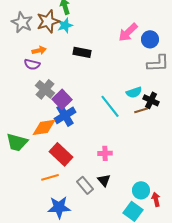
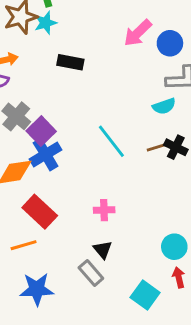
cyan semicircle: (134, 92) -> (164, 106), moved
black cross: (151, 100) -> (176, 147), moved
gray rectangle: (85, 185) -> (91, 273), moved
cyan circle: (141, 190) -> (174, 247), moved

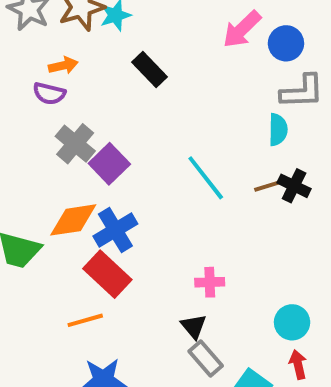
black rectangle: (70, 62) -> (150, 69), turned 35
cyan semicircle: (164, 106) -> (278, 130), turned -70
blue cross: (46, 154) -> (115, 230), moved
pink cross: (104, 210) -> (210, 282), moved
gray rectangle: (91, 273) -> (206, 358), moved

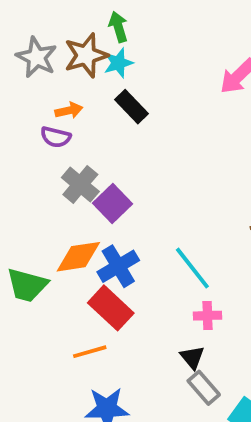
black rectangle: (150, 69) -> (132, 107), moved
cyan line: (206, 178) -> (192, 268), moved

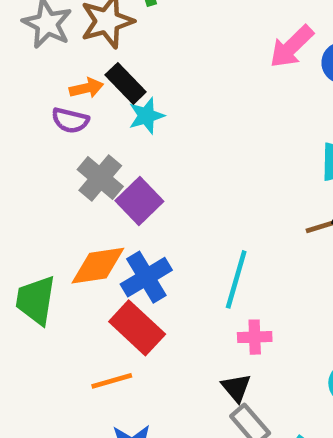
cyan star: (118, 63) -> (146, 116), moved
black rectangle: (132, 107) -> (126, 83), moved
cyan line: (192, 268) -> (236, 279), turned 54
green trapezoid: (27, 285) -> (36, 300), turned 84

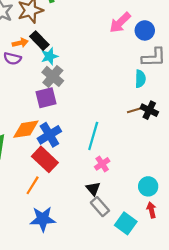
gray cross: (100, 178) -> (53, 76), moved
purple square: (139, 201) -> (46, 98), turned 30
pink cross: (255, 337) -> (102, 164), turned -32
orange line: (112, 381) -> (33, 185), turned -42

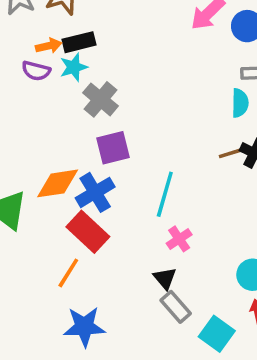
black rectangle: (39, 41) -> (79, 42), turned -60
cyan star: (49, 56) -> (74, 67), moved
purple square: (46, 98) -> (113, 148), moved

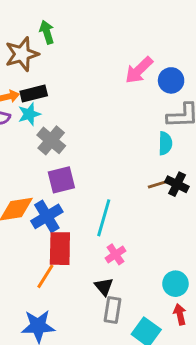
red rectangle: (88, 232) -> (60, 249), moved, turned 48
orange line: (68, 273) -> (45, 276), moved
gray rectangle: (176, 307) -> (113, 310), turned 50

